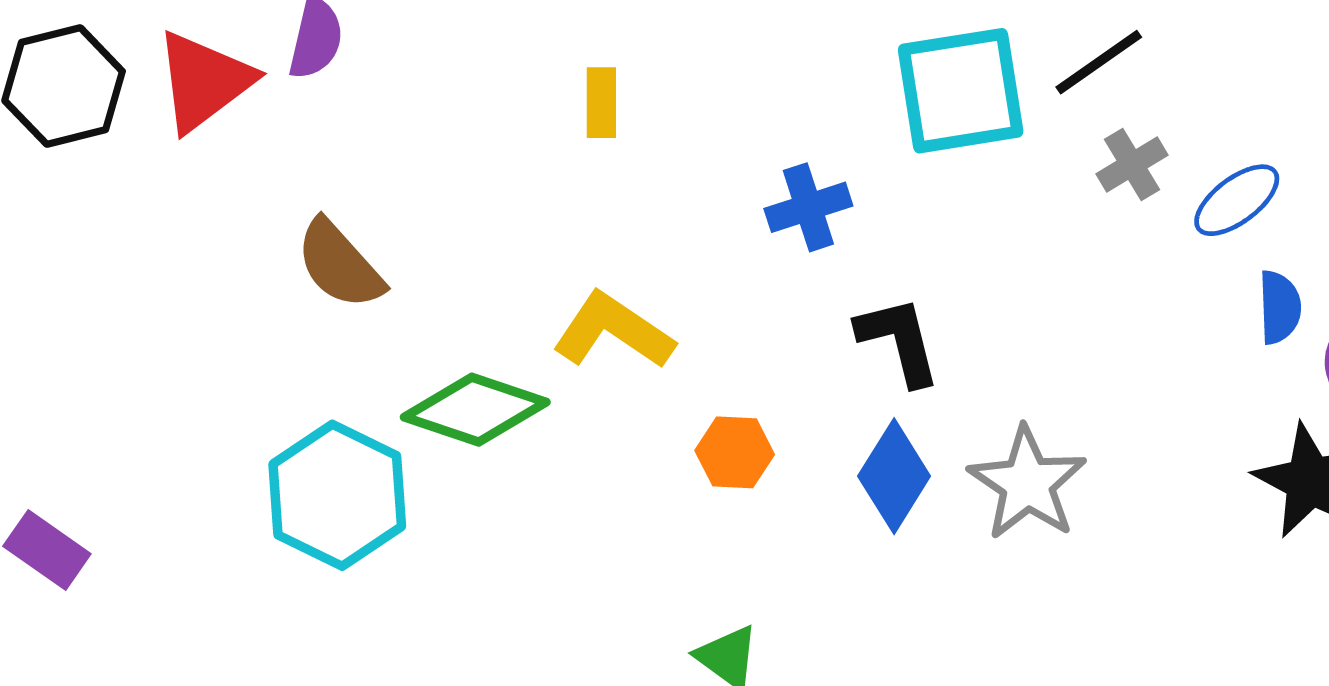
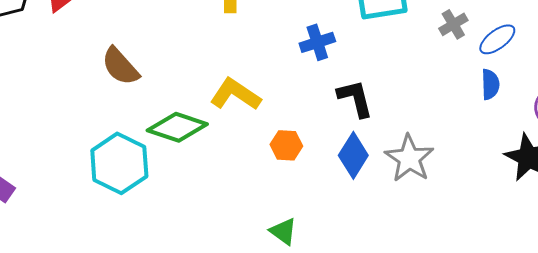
blue semicircle: (1280, 307) -> (490, 84), moved

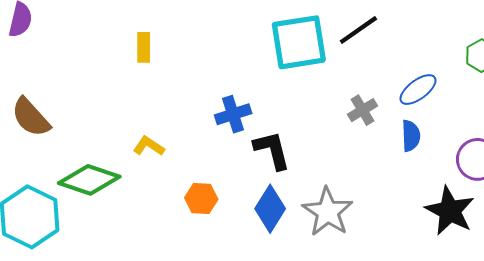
gray cross: (453, 24) -> (363, 110), moved
blue cross: (317, 42) -> (233, 114), moved
yellow L-shape: (235, 94) -> (149, 146), size x0.6

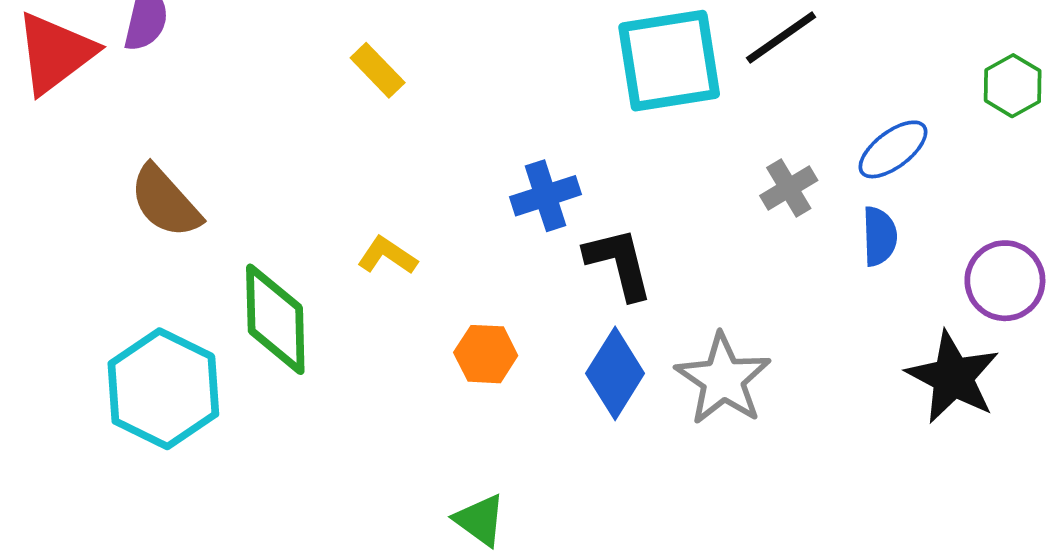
yellow rectangle: (144, 47) -> (378, 70), turned -44
green diamond: (89, 180) -> (275, 319), turned 70

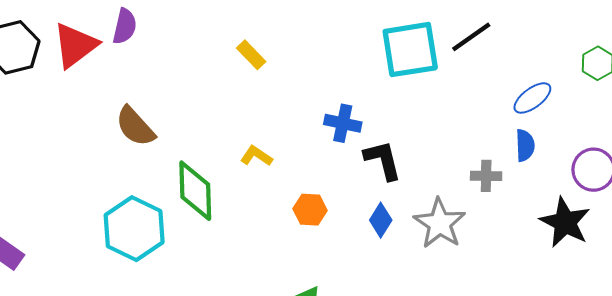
gray cross: (789, 188) -> (486, 176), moved, turned 32
blue cross: (546, 196) -> (343, 123), turned 30
blue diamond: (615, 373) -> (381, 220), size x0.7

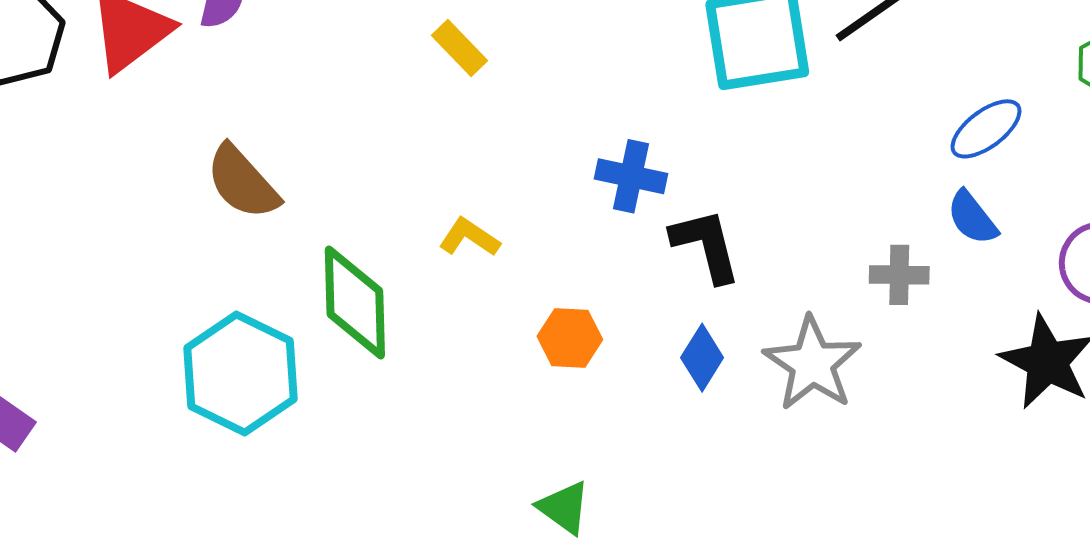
blue semicircle: (525, 145) -> (972, 218), turned 144

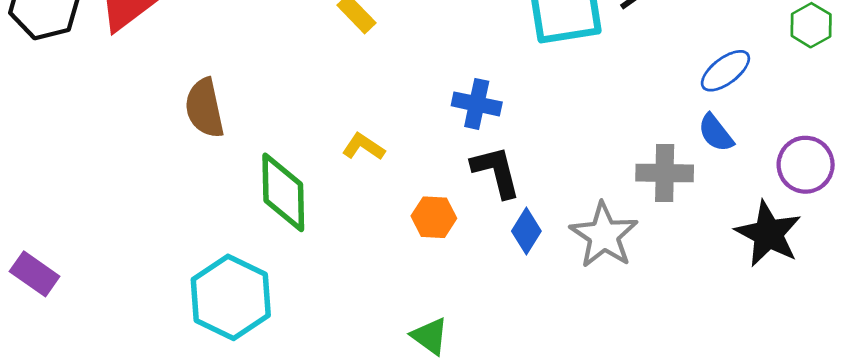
brown semicircle: (242, 182) -> (205, 108), turned 30
black L-shape: (706, 245) -> (496, 172), moved
gray cross: (899, 275) -> (665, 173), size x1.4
cyan hexagon: (241, 373) -> (231, 297), moved

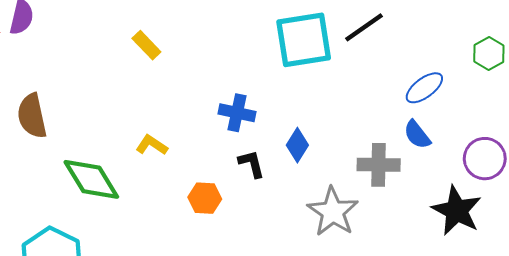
black L-shape: (496, 172) -> (252, 164), size x0.7
green diamond: (283, 192) -> (91, 179), turned -30
blue diamond: (526, 231) -> (297, 145), moved

